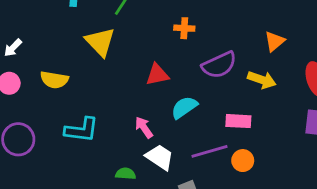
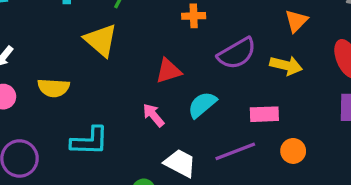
pink arrow: (144, 127) -> (153, 115), moved
orange circle: (243, 161) -> (293, 151), moved

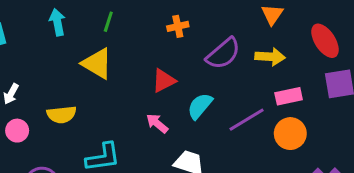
pink rectangle: (264, 114) -> (289, 96), moved
purple line: (235, 151) -> (247, 120), moved
orange circle: (293, 151) -> (290, 134), size x1.4

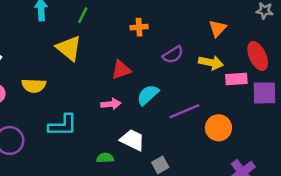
purple semicircle: (223, 54) -> (173, 55), size x0.7
pink rectangle: (289, 96) -> (236, 79), moved
pink arrow: (157, 123) -> (111, 104), turned 126

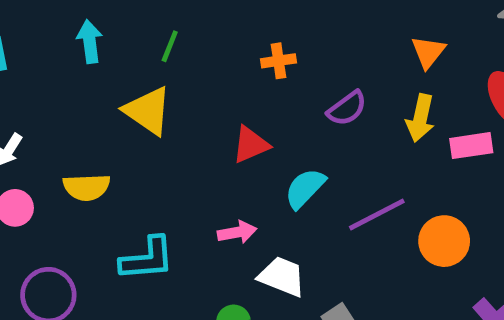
yellow arrow: (211, 63) -> (420, 118), turned 95
pink arrow: (111, 104) -> (237, 232), moved

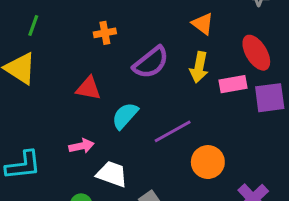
orange triangle: (428, 52) -> (203, 24), turned -30
purple semicircle: (347, 108) -> (151, 62), size x1.4
red triangle: (251, 145) -> (88, 88), turned 36
orange circle: (444, 241) -> (208, 162), moved

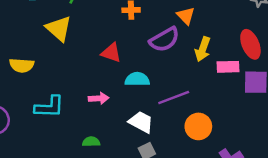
orange triangle: (203, 24) -> (186, 16), moved
cyan semicircle: (125, 116) -> (137, 79), turned 40
white trapezoid: (112, 174) -> (141, 122), moved

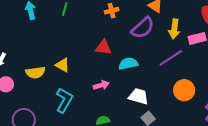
yellow triangle: (59, 29) -> (63, 65), moved, size x0.7
purple line: (174, 98) -> (171, 58), moved
cyan L-shape: (49, 107) -> (64, 100), turned -50

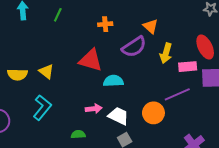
red triangle: (103, 47) -> (91, 60), size x1.4
purple line: (171, 58) -> (177, 94), moved
pink arrow: (101, 85) -> (94, 109), moved
orange circle: (184, 90) -> (153, 113), moved

